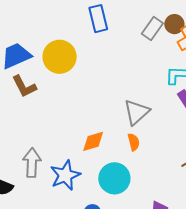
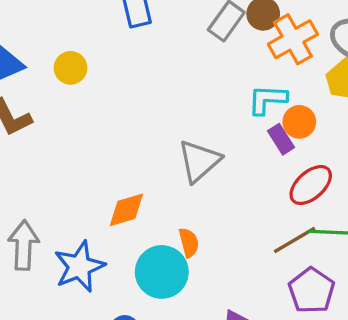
yellow circle: (60, 57) -> (71, 68), size x0.6
orange semicircle: (134, 142) -> (189, 243), moved

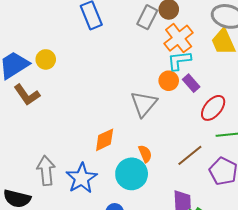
orange cross: (293, 39) -> (179, 38), moved
yellow circle: (71, 68) -> (46, 59), moved
orange circle: (299, 122) -> (169, 81), moved
brown line: (295, 240) -> (190, 155), moved

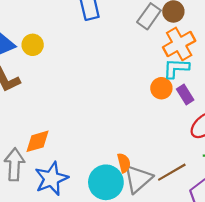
gray triangle: (144, 104) -> (138, 179), moved
orange diamond: (105, 140) -> (38, 141), moved

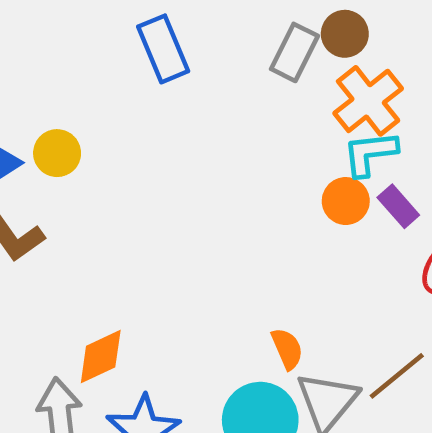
orange semicircle: (124, 163) -> (287, 349), moved

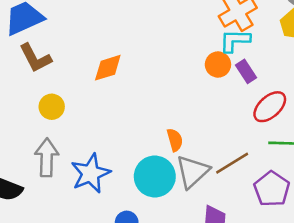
yellow circle: (57, 153) -> (52, 107), moved
orange diamond: (101, 357) -> (108, 68), moved

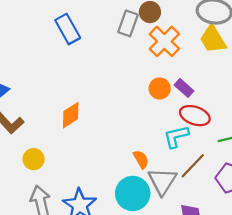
cyan L-shape: (235, 41) -> (176, 137), moved
red ellipse: (270, 107) -> (195, 116), moved, turned 76

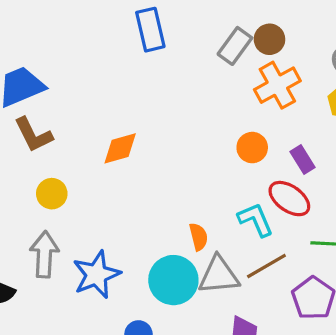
purple rectangle: (184, 88) -> (303, 160), moved
cyan L-shape: (176, 137) -> (255, 220), turned 64
gray triangle: (162, 181) -> (219, 275), turned 36

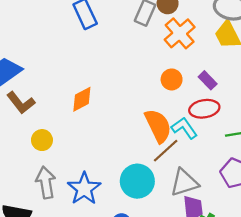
red ellipse: (289, 199) -> (204, 109), turned -32
orange semicircle: (198, 237) -> (158, 126), moved, size x1.8
brown line: (266, 266) -> (166, 151), moved
gray triangle: (219, 275) -> (184, 183), moved

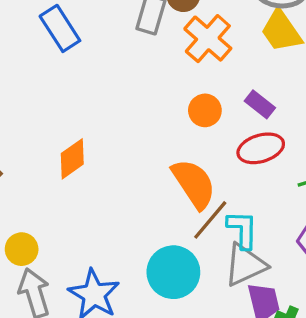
cyan L-shape: (184, 128) -> (242, 230), moved, turned 44
yellow circle: (42, 140) -> (22, 249), moved

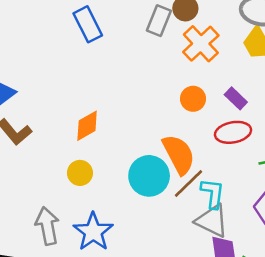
yellow circle: (22, 249) -> (80, 173), moved
gray triangle: (245, 265) -> (212, 221), turned 45
cyan circle: (173, 272) -> (149, 176), moved

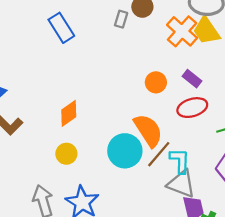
gray rectangle: (159, 21) -> (121, 19), size x0.7
orange cross: (201, 44) -> (182, 31), moved

